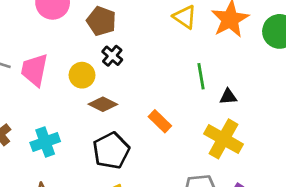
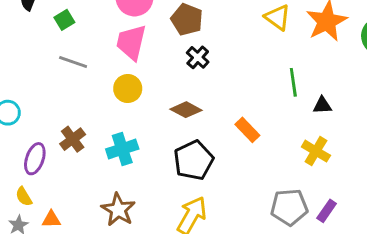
pink trapezoid: (34, 70) -> (131, 42), moved
yellow circle: (82, 75) -> (128, 89), moved
yellow cross: (223, 139) -> (316, 151), size x0.7

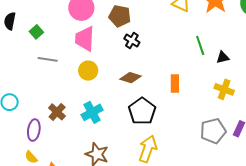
orange rectangle: (247, 130) -> (175, 84), turned 54

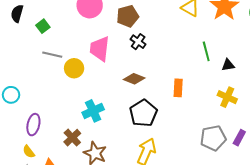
brown pentagon: (120, 16) -> (128, 16), turned -30
pink trapezoid: (85, 39) -> (100, 49), moved
yellow circle: (88, 71) -> (74, 68), moved
brown cross: (57, 112) -> (72, 138), moved

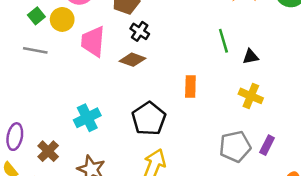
green square: (43, 26) -> (36, 16), moved
yellow circle: (74, 68) -> (62, 19), moved
brown diamond: (134, 79) -> (133, 60), moved
brown cross: (72, 138) -> (48, 151), moved

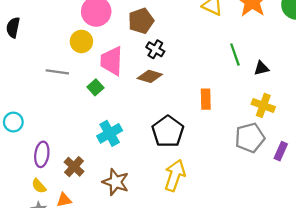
green square: (36, 16) -> (95, 87), moved
gray pentagon: (235, 147) -> (250, 138), moved

